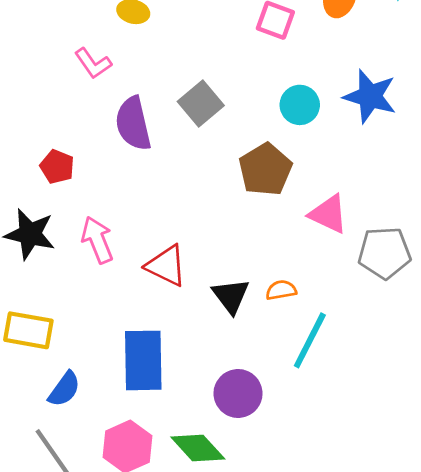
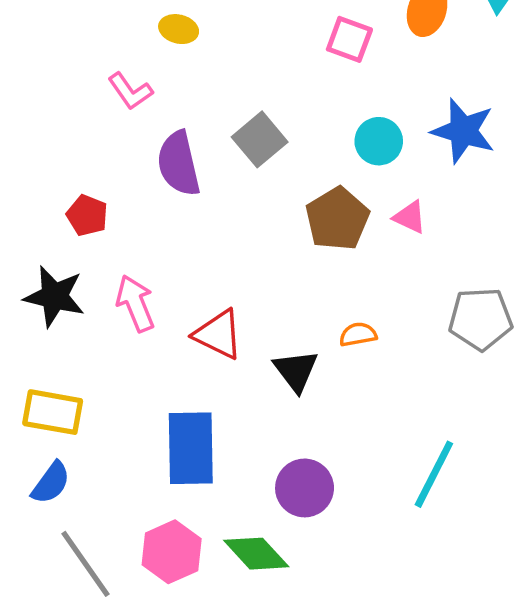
pink triangle: (328, 214) -> (410, 217), moved, size x0.7
orange semicircle: (281, 290) -> (358, 334), moved
cyan line: (310, 340) -> (434, 474), moved
blue semicircle: (64, 389) -> (51, 483), moved

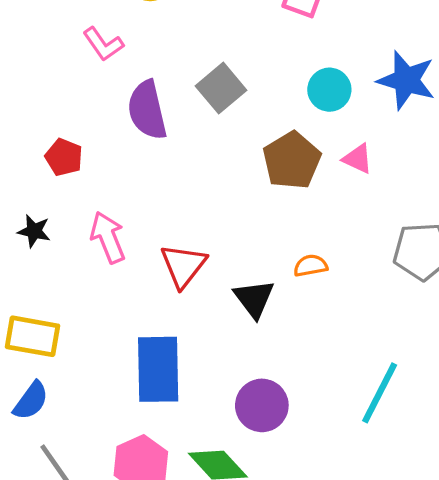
black star: (54, 296) -> (34, 231), size x0.6
red triangle: (218, 334) -> (183, 266), turned 42

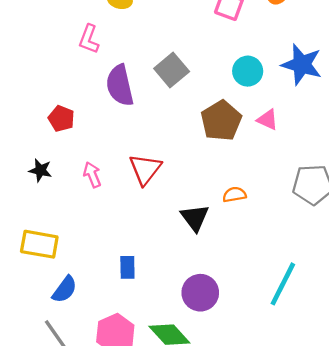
pink L-shape: (103, 44) -> (89, 39), turned 56
pink arrow: (108, 237) -> (92, 175), size x0.7
red triangle: (183, 266) -> (145, 169), moved
blue rectangle: (158, 369) -> (127, 267), size x0.5
blue semicircle: (31, 401) -> (65, 289), moved

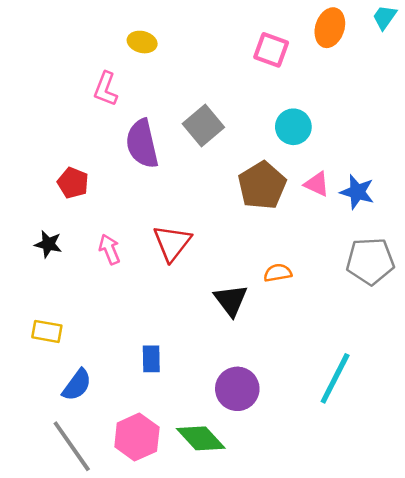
blue star: (302, 64) -> (357, 192), moved, size x0.7
yellow rectangle: (39, 244) -> (47, 331), size x0.7

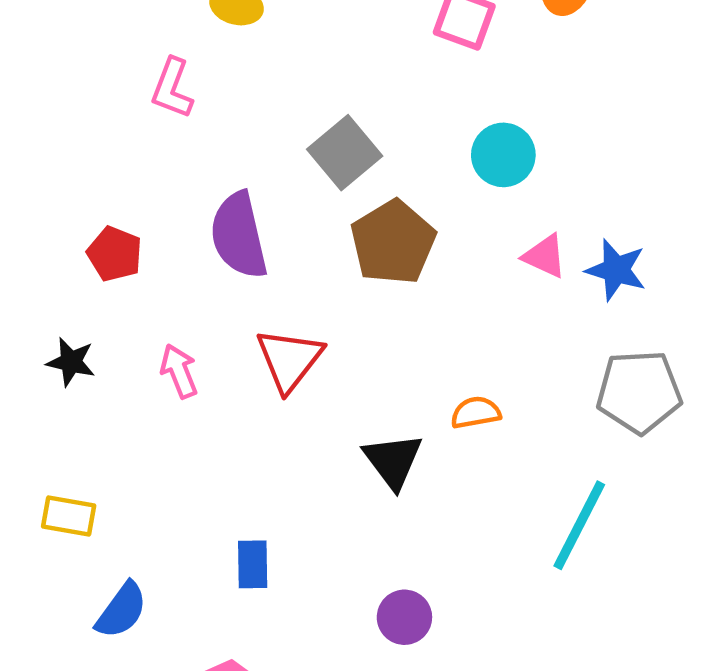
purple semicircle: (142, 144) -> (239, 235), moved
brown pentagon: (262, 185) -> (393, 242), moved
cyan line: (335, 378) -> (579, 525), moved
purple circle: (237, 389) -> (404, 617), size x0.7

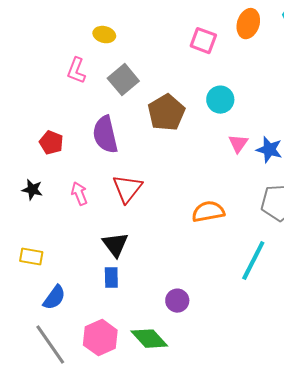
gray square: (345, 153) -> (123, 80), moved
brown pentagon: (393, 242) -> (166, 113), moved
pink triangle: (545, 256) -> (238, 144), turned 40
orange semicircle: (476, 413) -> (208, 212), size x1.5
black triangle: (393, 461) -> (115, 245), moved

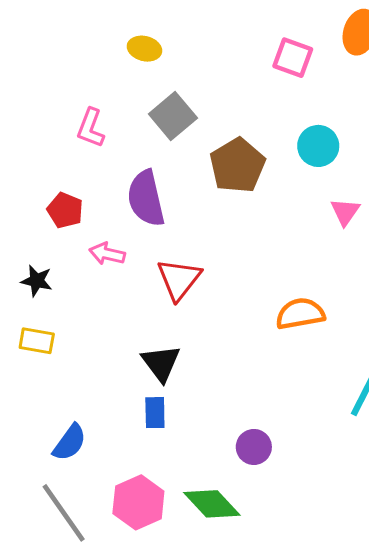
pink L-shape: (76, 71) -> (91, 128), moved
pink arrow: (79, 194) -> (107, 254), moved, turned -55
yellow rectangle: (31, 257) -> (37, 341), moved

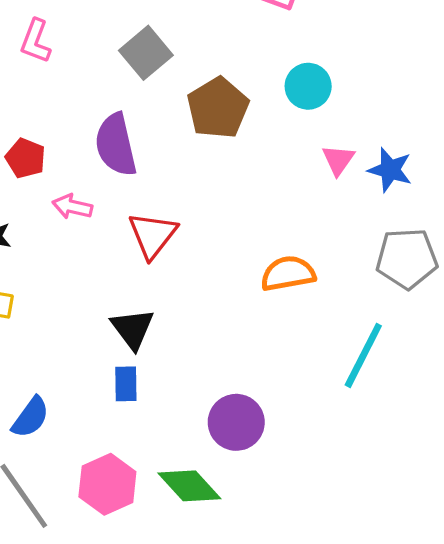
pink L-shape: (91, 128) -> (36, 41), moved
purple circle: (254, 447) -> (236, 422), size x1.4

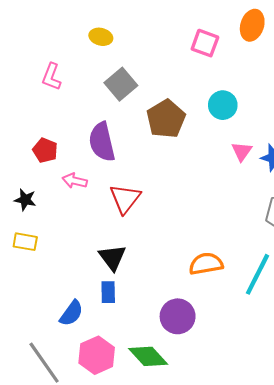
orange semicircle: (288, 274) -> (206, 264), moved
blue semicircle: (31, 417) -> (71, 313), moved

